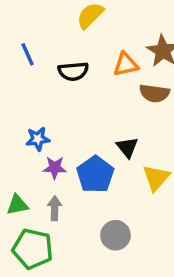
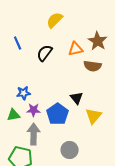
black semicircle: (73, 71) -> (45, 53), turned 132
green triangle: (17, 205) -> (14, 115), moved
gray arrow: (55, 208) -> (34, 134), size x1.5

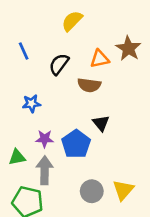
brown semicircle: (93, 66) -> (89, 85), moved
blue star: (24, 93) -> (31, 103), moved
green triangle: (14, 115) -> (17, 157), moved
yellow triangle: (94, 116) -> (123, 190), moved

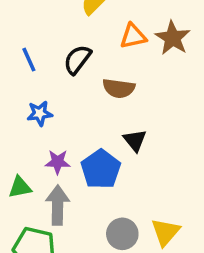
blue line: (24, 51) -> (29, 60), moved
orange triangle: (100, 59) -> (133, 36), moved

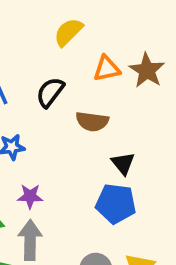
black triangle: (135, 140) -> (123, 163), moved
blue pentagon: (101, 169) -> (116, 204), moved, turned -30

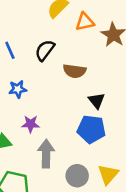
orange triangle: (107, 69) -> (85, 22), moved
gray arrow: (30, 240) -> (46, 154), moved

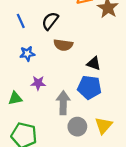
brown semicircle: (75, 71) -> (63, 45), moved
black triangle: (97, 101) -> (94, 63), turned -32
gray arrow: (46, 154) -> (63, 103), moved

